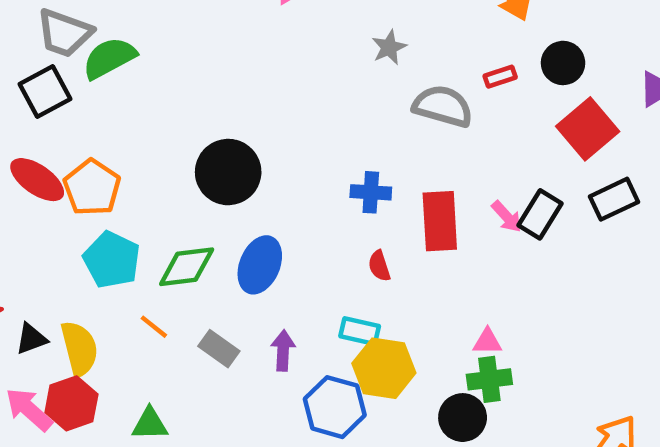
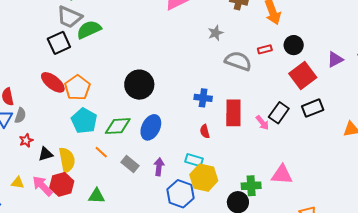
pink arrow: (507, 217) -> (262, 123), moved
pink triangle: (487, 342) -> (282, 175), moved, size x1.6

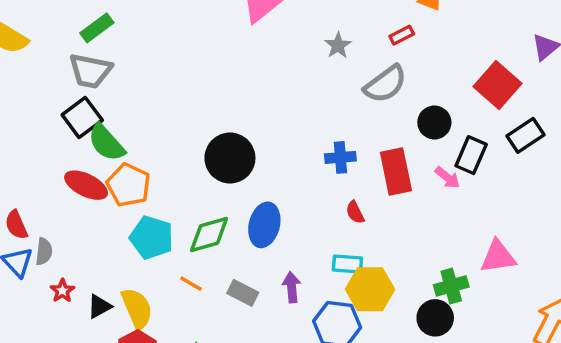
green semicircle: (89, 30) -> (106, 143), moved, turned -95
black circle: (294, 45) -> (434, 122), moved
red rectangle: (265, 49) -> (402, 35), moved
gray semicircle: (238, 61) -> (385, 84), turned 136

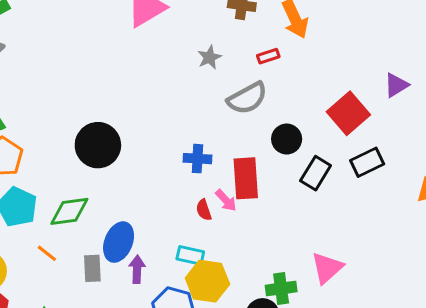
pink arrow: (447, 178) -> (226, 200), moved
blue ellipse: (264, 225) -> (119, 242), moved
pink triangle: (498, 257) -> (327, 268), turned -42
gray rectangle: (243, 293) -> (92, 268), turned 52

